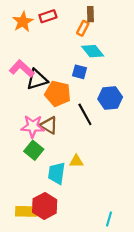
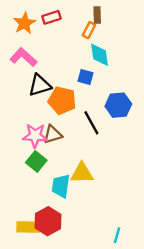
cyan diamond: (93, 51) -> (100, 55), turned 30
pink L-shape: (22, 69) -> (23, 57), moved
brown triangle: (49, 125) -> (53, 134), turned -48
yellow triangle: (76, 161) -> (82, 173), size x1.5

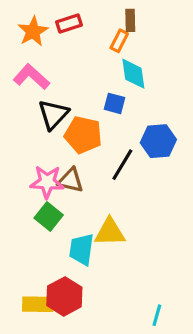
black triangle: (40, 85) -> (53, 114), turned -30
black line: (91, 123) -> (122, 165), turned 60
brown triangle: (53, 134) -> (71, 180), turned 30

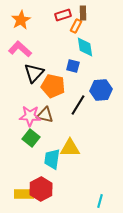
red rectangle: (69, 23) -> (63, 15), moved

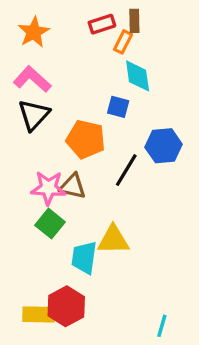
black triangle: (34, 73) -> (34, 115), moved

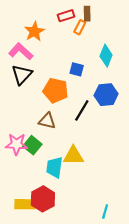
orange star: (34, 32) -> (34, 31), moved
cyan diamond: (138, 76) -> (106, 56), moved, turned 30
pink star: (48, 188) -> (17, 144), moved

